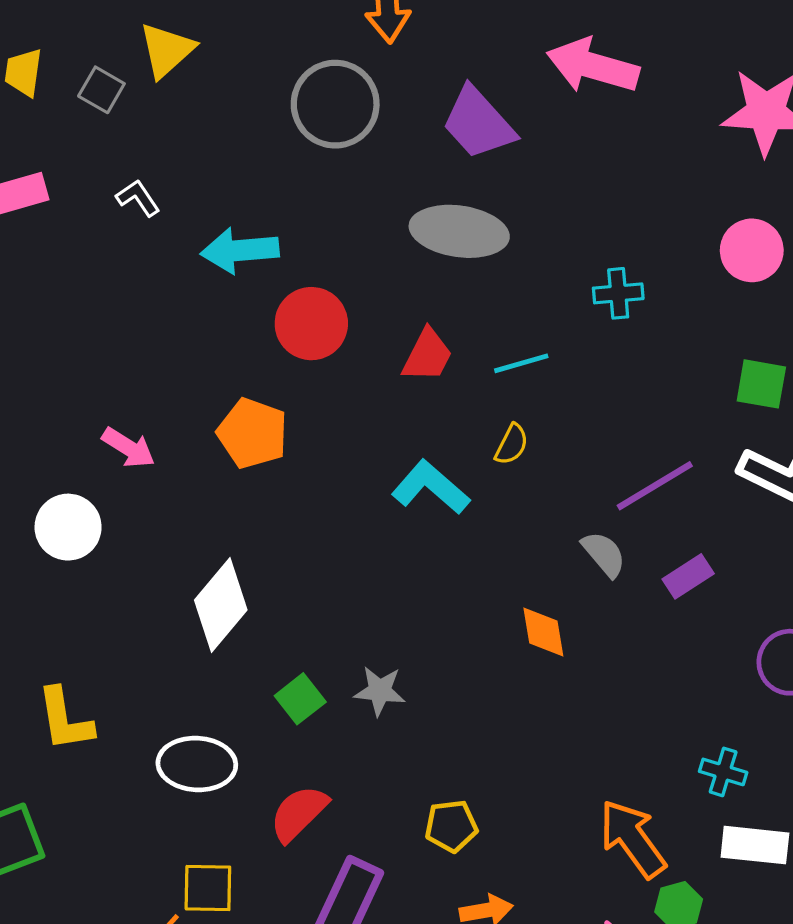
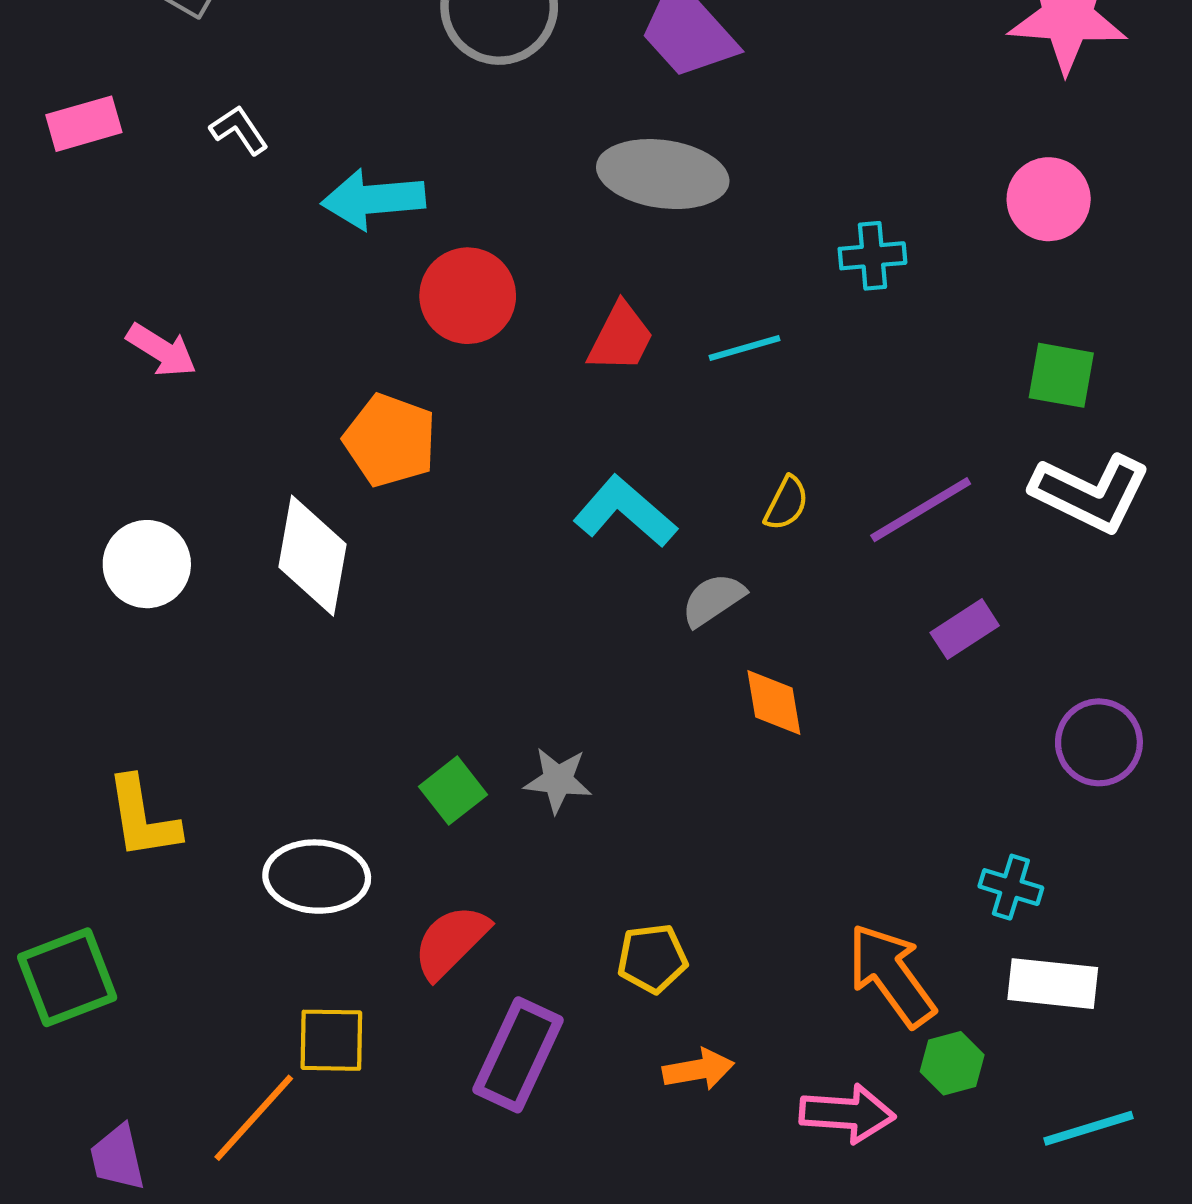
yellow semicircle: (512, 444) -> (786, 503), moved
pink arrow: (128, 448) -> (161, 350), moved
gray semicircle: (604, 554) -> (713, 600), moved, turned -84
white diamond: (221, 605) -> (312, 556), moved, turned -30

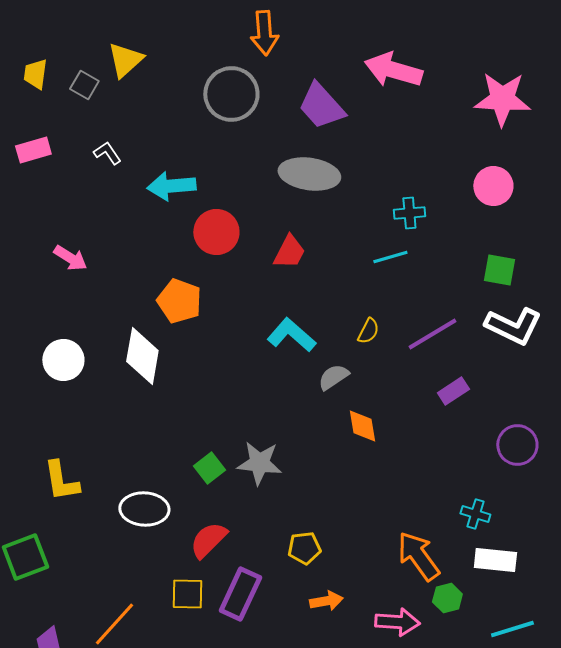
cyan line: (745, 348) -> (390, 257), moved
gray star: (558, 780) -> (259, 463), size x1.4
yellow square: (331, 1040) -> (187, 594), moved

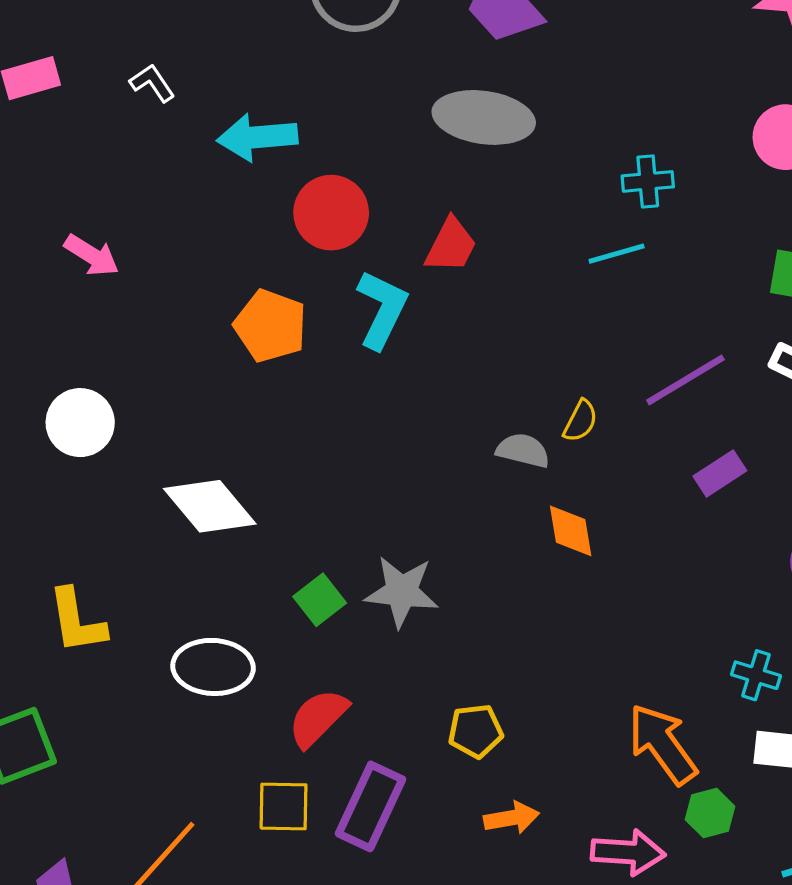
yellow semicircle: (368, 331) -> (580, 421), moved
cyan L-shape: (291, 335) -> (382, 309), moved, turned 75
white diamond: (142, 356) -> (210, 506), moved, turned -50
gray semicircle: (333, 377) -> (523, 450), turned 48

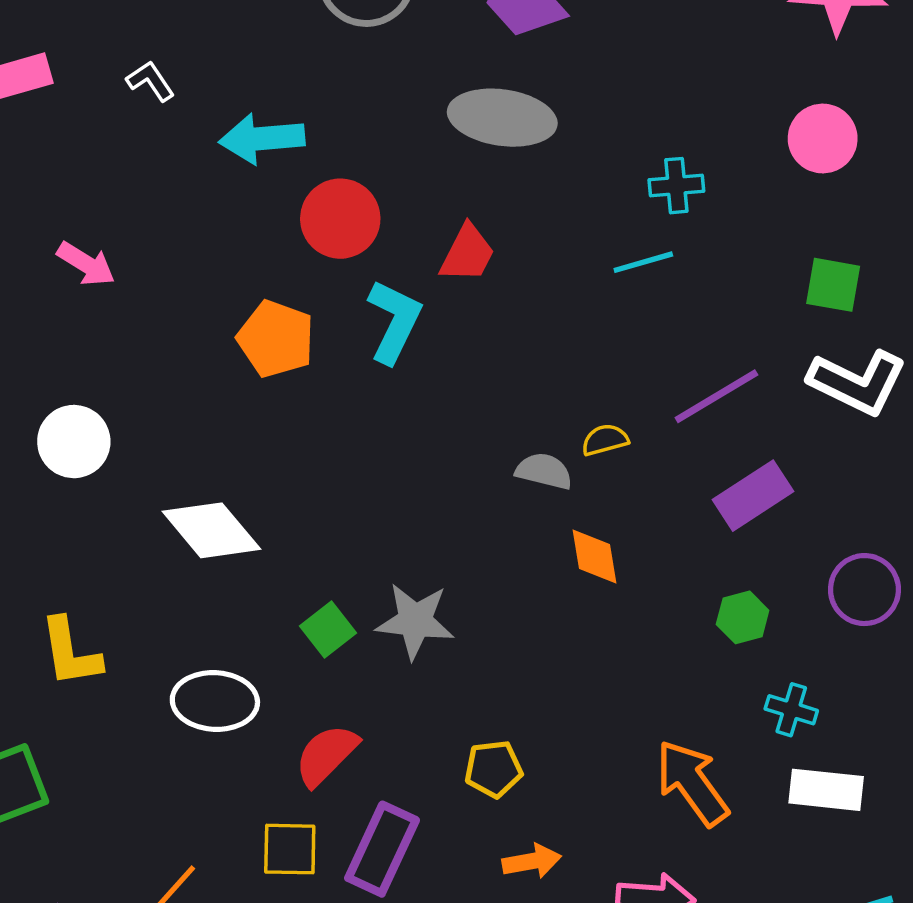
yellow semicircle: (580, 421) -> (605, 440), turned -132
purple rectangle: (720, 473) -> (753, 496), size x1.4
green hexagon: (710, 813) -> (743, 617), moved

